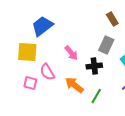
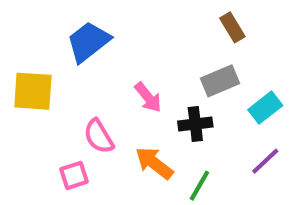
gray rectangle: (106, 45) -> (220, 81), turned 42
yellow square: (27, 52) -> (33, 91), moved
pink square: (30, 83) -> (74, 175), moved, turned -32

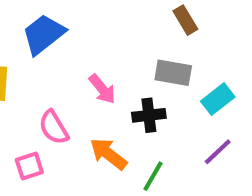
gray rectangle: (220, 81) -> (173, 73), turned 33

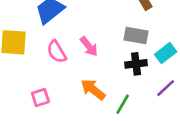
black cross: (149, 115) -> (136, 64), moved
pink semicircle: (54, 127) -> (57, 52), moved

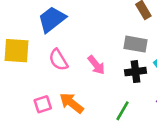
pink arrow: (89, 46) -> (96, 65), moved
orange arrow: (93, 89) -> (71, 103), moved

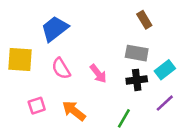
pink square: (43, 104) -> (37, 106), moved

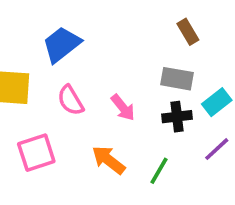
pink square: (37, 106) -> (36, 153), size x1.5
orange arrow: (74, 111) -> (108, 160), moved

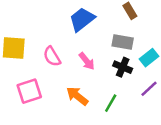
blue trapezoid: (62, 44) -> (82, 19), moved
black cross: (177, 117) -> (123, 67), turned 30

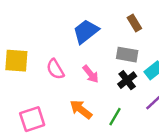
black cross: (123, 67) -> (127, 80), turned 30
pink square: (29, 91) -> (32, 119), moved

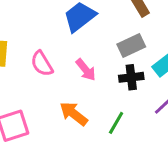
gray rectangle: (127, 55) -> (131, 45), turned -35
black cross: (127, 80) -> (131, 77), turned 30

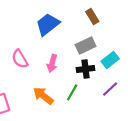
pink arrow: (86, 70) -> (52, 63), turned 54
green line: (116, 123) -> (72, 92), moved

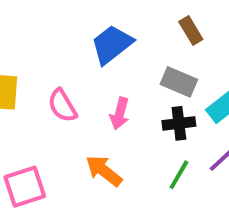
gray rectangle: (86, 46) -> (179, 82), turned 48
green line: (72, 92) -> (179, 175), moved

